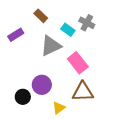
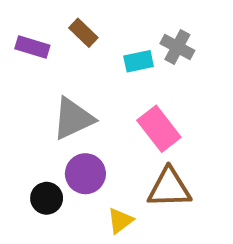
cyan rectangle: (68, 30) -> (139, 61), turned -48
purple rectangle: (16, 35) -> (32, 47), moved, turned 49
gray triangle: (51, 46) -> (73, 119), moved

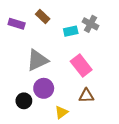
brown triangle: (169, 188) -> (86, 96), size x0.7

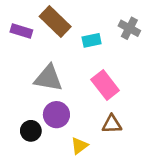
brown rectangle: (43, 17) -> (55, 22), size x1.6
gray cross: (91, 24) -> (129, 28), moved
gray triangle: (37, 60) -> (48, 78), turned 35

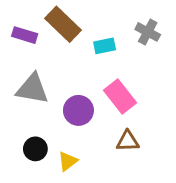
gray triangle: (48, 78) -> (32, 89), moved
purple circle: (56, 115) -> (78, 110), moved
yellow triangle: (79, 146) -> (68, 161), moved

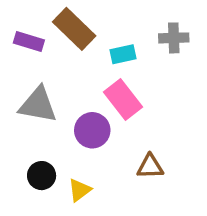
gray cross: (148, 32) -> (174, 38), turned -30
pink rectangle: (120, 97) -> (123, 99), moved

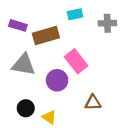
brown rectangle: (74, 29) -> (46, 36), moved, turned -60
cyan rectangle: (123, 54) -> (75, 14), moved
yellow triangle: (80, 190) -> (49, 117), turned -48

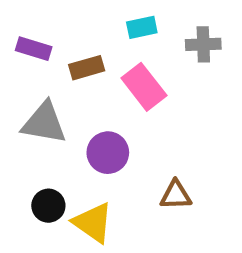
brown rectangle: (46, 36) -> (87, 68), size x0.7
pink rectangle: (76, 61) -> (144, 87), moved
yellow triangle: (49, 117) -> (93, 223), size x1.5

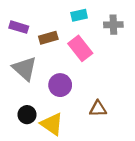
gray triangle: (44, 123) -> (25, 68), turned 32

